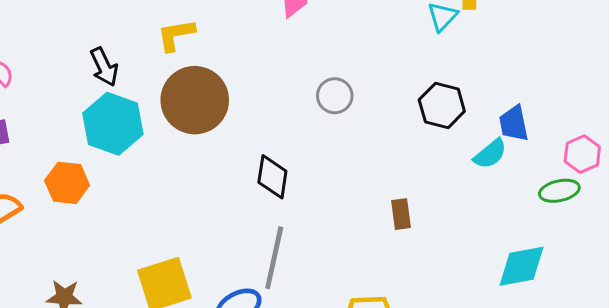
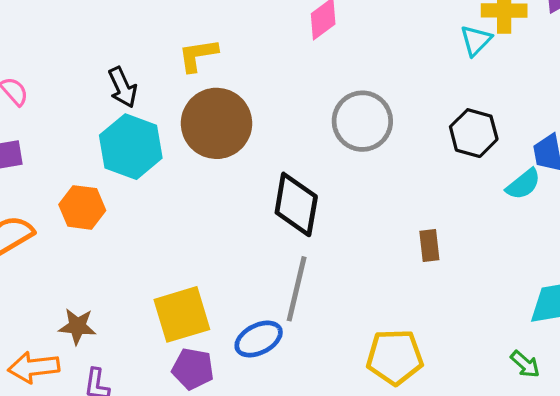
gray circle: (335, 96) -> (362, 121), size x1.6
black diamond: (272, 177) -> (296, 204), size x1.4

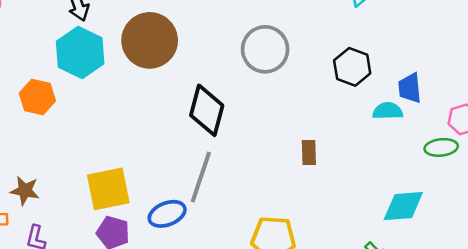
cyan semicircle: (523, 184) -> (388, 111), turned -148

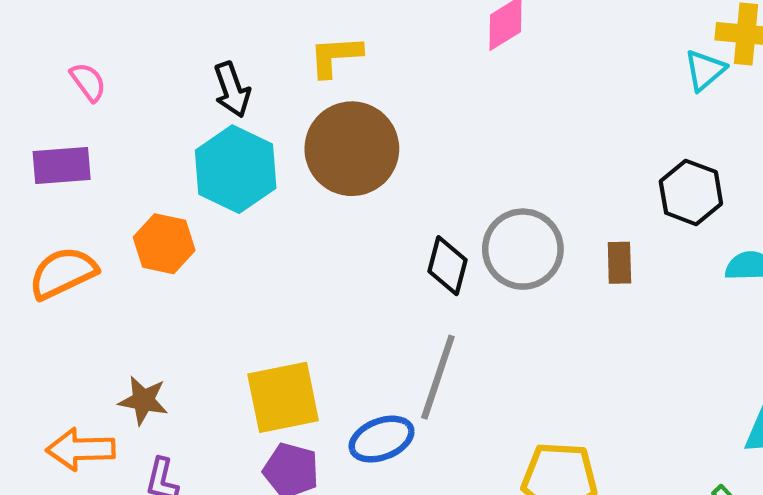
gray circle: (265, 49) -> (523, 249), moved
black diamond: (207, 110) -> (447, 266), size x0.7
brown rectangle: (309, 152) -> (619, 263), moved

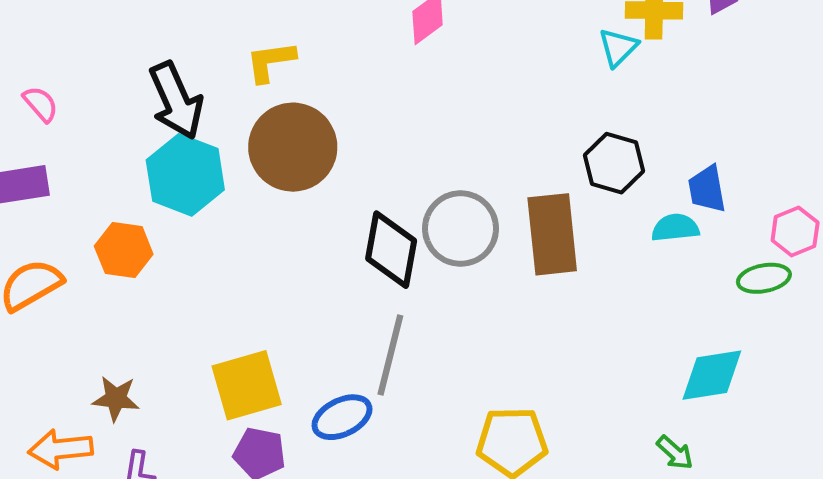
black arrow: (232, 90) -> (176, 101), size x1.5
brown rectangle: (619, 263) -> (552, 234), size x2.0
black diamond: (447, 266) -> (391, 250), size x1.4

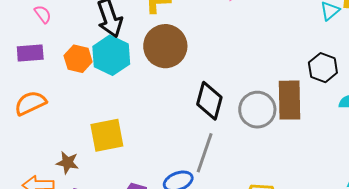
gray circle: (461, 229) -> (257, 110), moved
orange hexagon: (124, 250) -> (78, 59), moved
yellow square: (247, 385) -> (107, 135), moved

